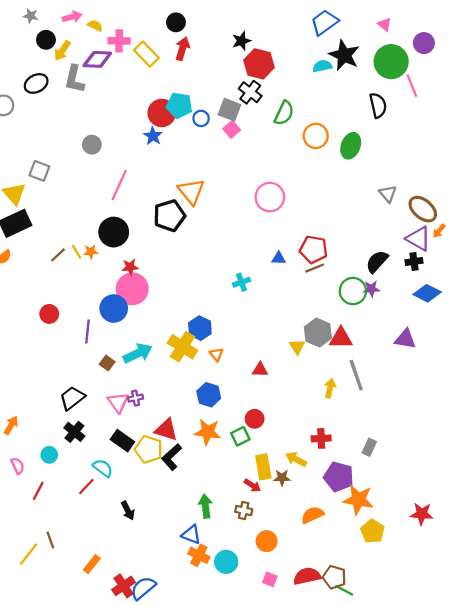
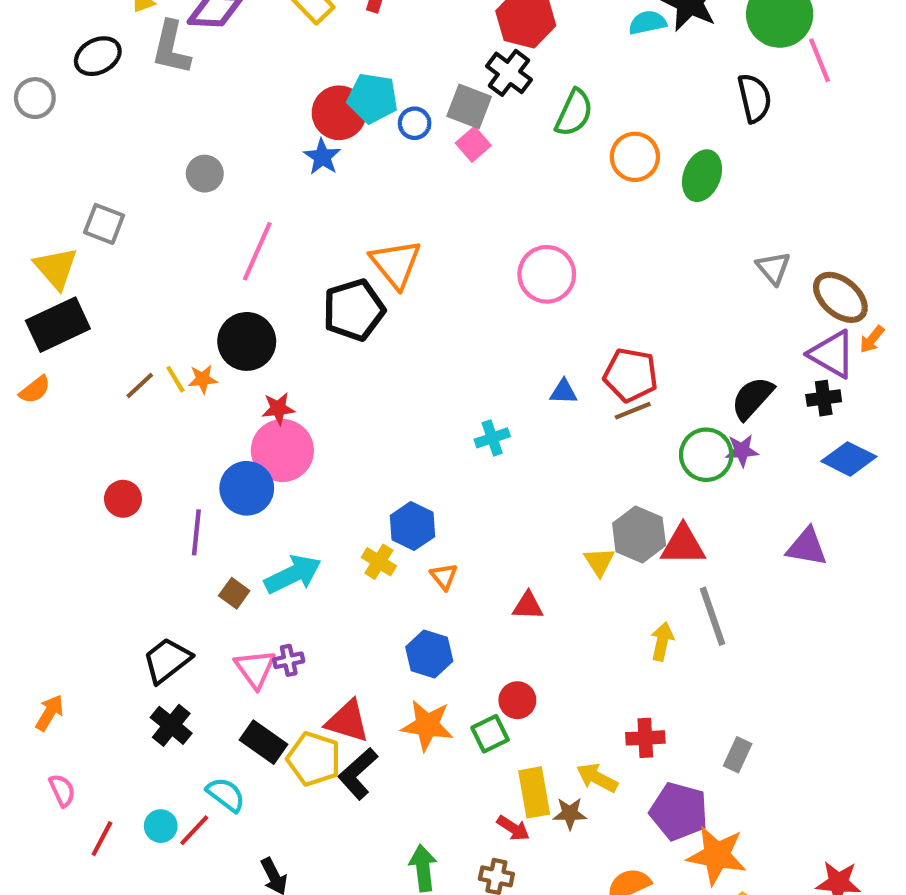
yellow cross: (182, 347) -> (379, 562), size x0.6
cyan circle: (49, 455) -> (161, 826), moved

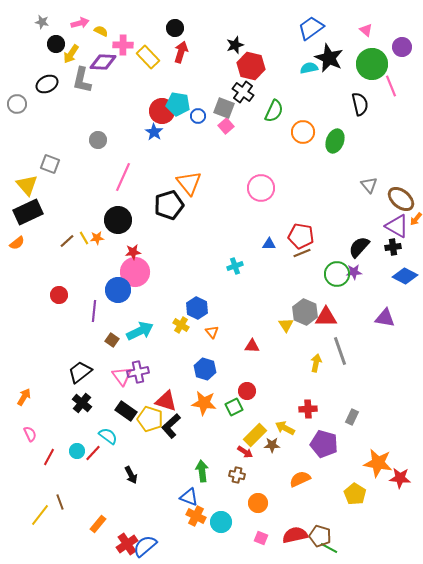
purple cross: (289, 660) -> (138, 372), size x1.5
yellow rectangle: (534, 792) -> (255, 435), turned 55
orange star: (717, 855) -> (378, 463), moved

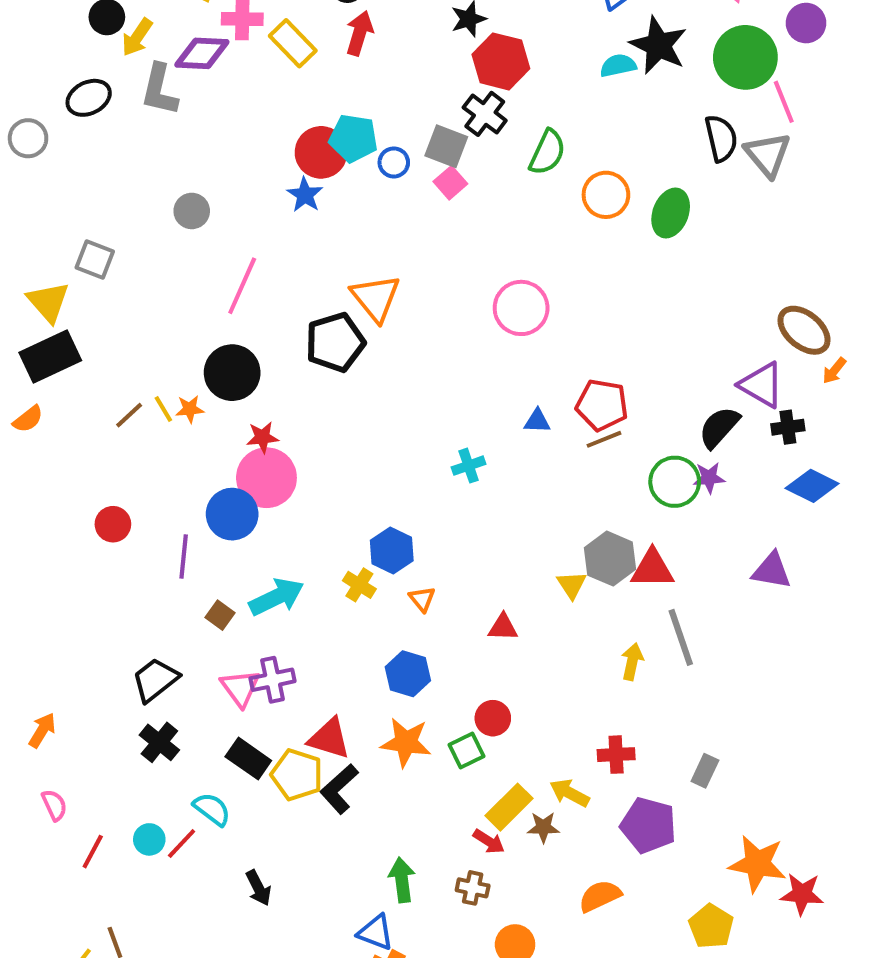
gray triangle: (369, 185) -> (768, 154), moved, size x1.4
purple triangle: (397, 226) -> (762, 385), moved

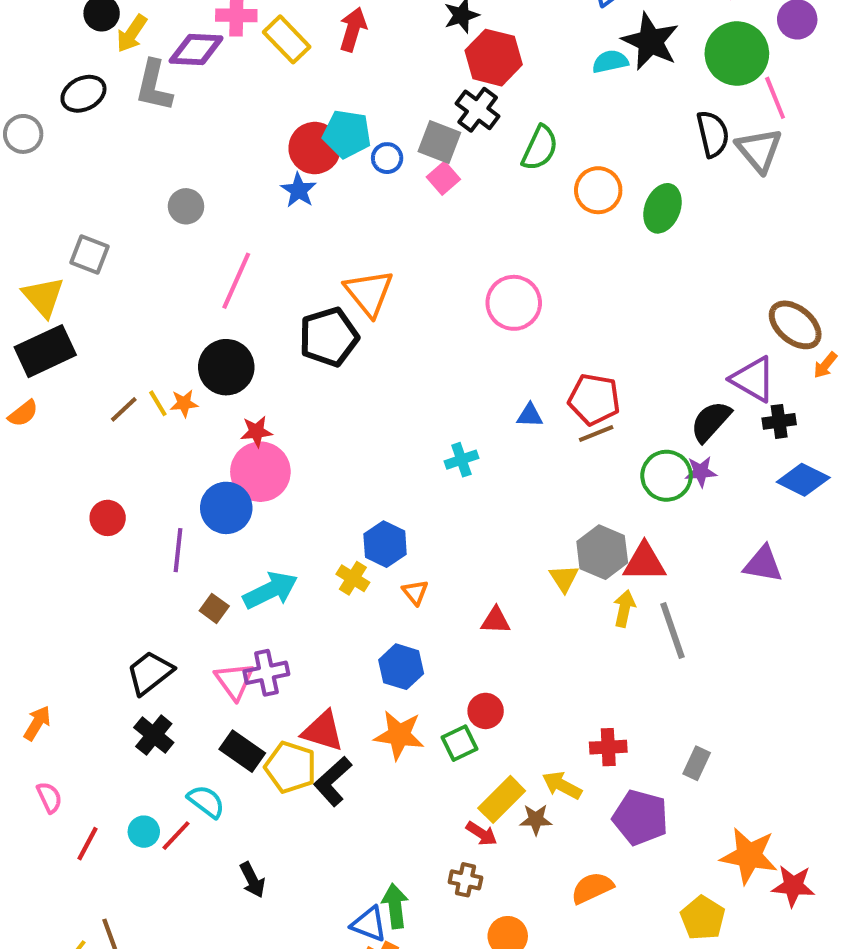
yellow arrow: (632, 662) -> (624, 608), moved
green arrow: (402, 880) -> (395, 906), moved

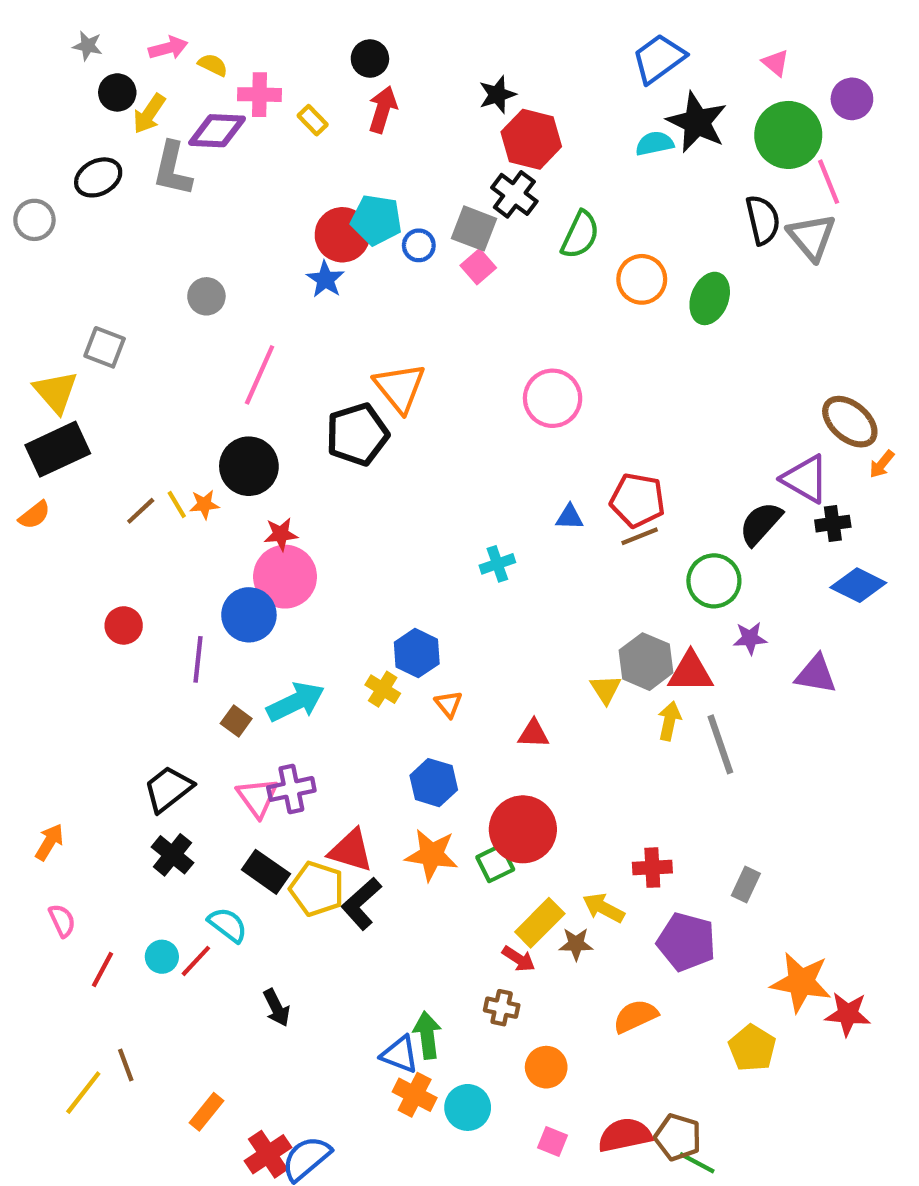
yellow rectangle: (287, 39) -> (313, 120), size x0.6
purple star: (701, 472) -> (750, 638), moved
red circle: (486, 711) -> (523, 829), size x1.8

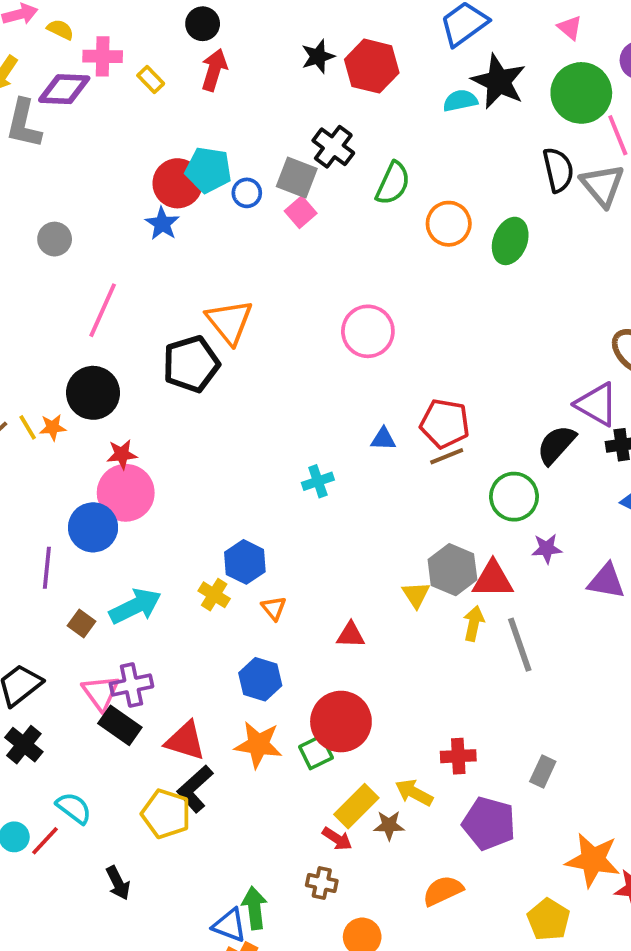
red hexagon: (531, 139) -> (372, 66), moved
black rectangle: (266, 872) -> (120, 725), moved
yellow pentagon: (317, 889) -> (166, 814), moved

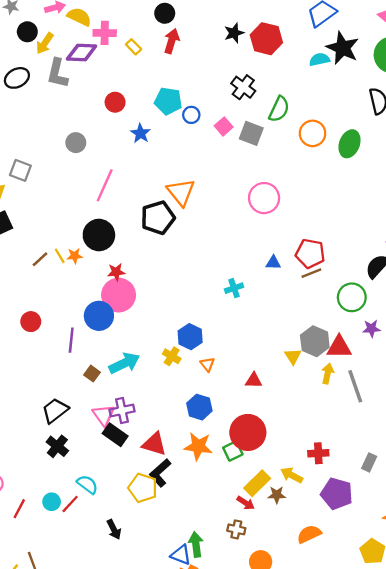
yellow semicircle: (60, 30) -> (79, 17), size x1.5
gray square: (297, 178) -> (251, 133), moved
red circle: (178, 183) -> (115, 102), moved, size x0.7

